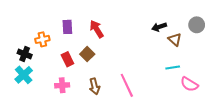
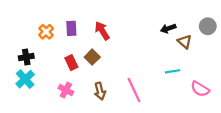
orange cross: (42, 39) -> (46, 32), moved, turned -32
black cross: (25, 54) -> (26, 57), turned -32
cyan line: (173, 68) -> (173, 71), moved
pink cross: (62, 85) -> (66, 90), turned 32

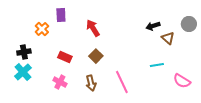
purple rectangle: (71, 28) -> (61, 15), moved
brown square: (92, 57) -> (96, 56), moved
red rectangle: (71, 63) -> (65, 57), turned -40

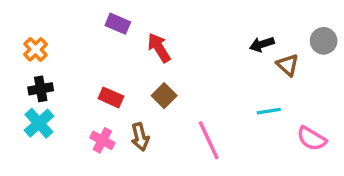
purple rectangle: (61, 15) -> (118, 24), moved, turned -64
orange cross: (42, 29) -> (35, 49), moved
brown arrow: (91, 83) -> (140, 137), moved

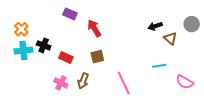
black cross: (41, 89) -> (44, 45), moved, turned 32
brown square: (164, 96) -> (97, 57), turned 32
cyan cross: (39, 123) -> (23, 50), moved, turned 36
brown arrow: (140, 137) -> (83, 81), turned 35

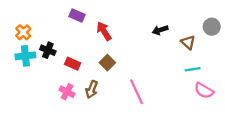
black arrow: (155, 26) -> (160, 30), moved
brown square: (97, 57) -> (107, 63), turned -32
cyan line: (159, 66) -> (193, 69), moved

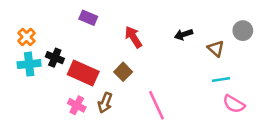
red arrow: (104, 31) -> (133, 37), moved
red rectangle: (73, 64) -> (83, 73), size x1.6

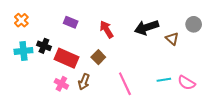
purple rectangle: (88, 18) -> (71, 22), moved
black arrow: (184, 34) -> (146, 27), size x1.6
orange cross: (27, 37) -> (21, 20), moved
cyan line: (221, 80) -> (164, 80), moved

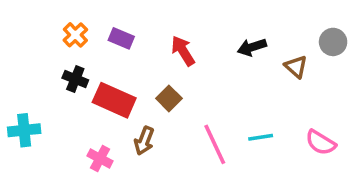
orange cross: (21, 20) -> (75, 35), moved
black arrow: (146, 27) -> (252, 47), size x0.7
cyan cross: (23, 51) -> (24, 130), moved
cyan line: (164, 80) -> (261, 137), moved
pink cross: (61, 84) -> (100, 158), moved

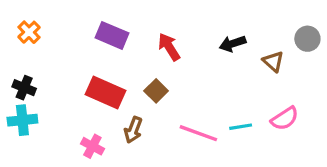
orange cross: (75, 35) -> (29, 32), moved
purple rectangle: (121, 38) -> (112, 35), size x1.4
black cross: (75, 79) -> (24, 88), moved
pink semicircle: (321, 143) -> (285, 119), moved, turned -64
pink line: (215, 144) -> (198, 133), turned -45

